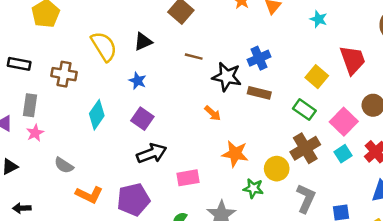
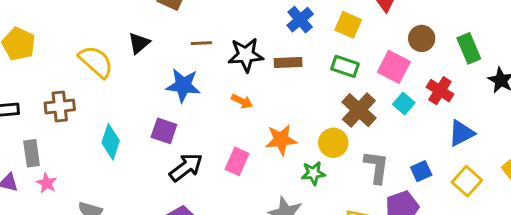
blue cross: (259, 58) -> (300, 20), moved
blue star: (138, 81) -> (183, 85), moved, size x1.6
pink rectangle: (188, 178) -> (237, 161), moved, turned -40

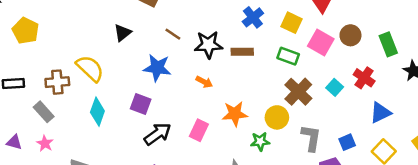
brown line: (201, 43) -> (173, 34), turned 35
yellow semicircle: (96, 62) -> (90, 68), moved
pink square: (394, 67) -> (321, 42), moved
gray rectangle: (32, 153) -> (44, 112), moved, turned -35

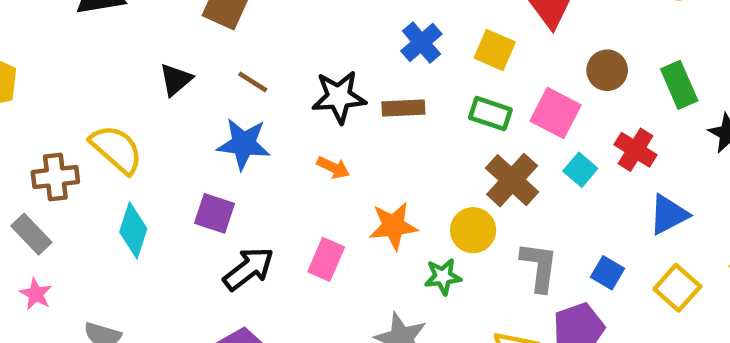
brown line: (173, 34) -> (253, 82), moved
pink square: (321, 42) -> (555, 113), moved
blue square: (347, 142) -> (608, 273), turned -35

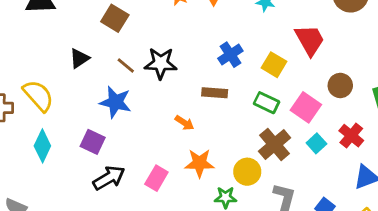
black star: (339, 97) -> (161, 63), moved
orange arrow: (333, 168) -> (185, 123), moved

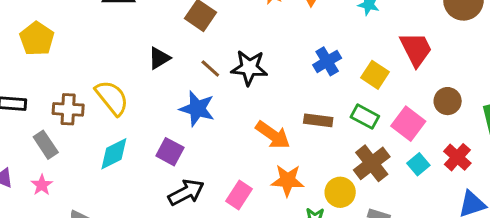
brown rectangle: (215, 93) -> (318, 120), moved
orange arrow: (185, 123) -> (273, 135), size x1.6
cyan diamond: (42, 146) -> (114, 154), turned 36

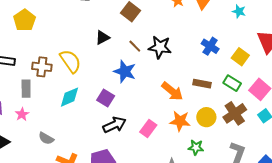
blue cross: (327, 61) -> (210, 46), turned -30
gray rectangle: (46, 145) -> (26, 89), turned 30
yellow circle: (340, 192) -> (206, 117), moved

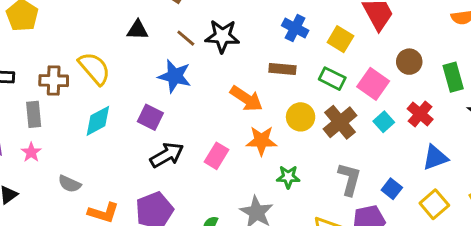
black triangle: (102, 38) -> (138, 30), turned 35
brown rectangle: (202, 84) -> (282, 69), moved
yellow circle: (206, 117) -> (301, 117), moved

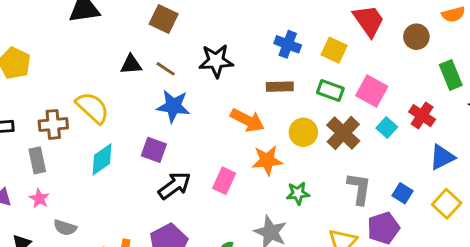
brown line: (186, 38) -> (166, 69), moved
brown circle: (409, 62) -> (416, 37), moved
gray semicircle: (69, 184) -> (65, 228), moved

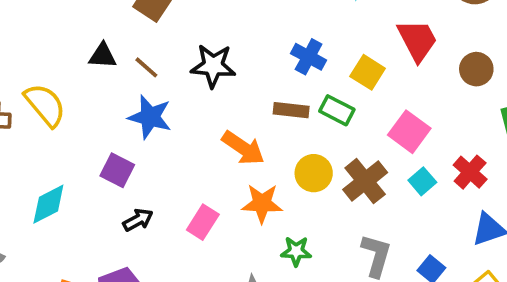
green rectangle: (330, 90) -> (337, 110), moved
cyan diamond: (102, 159) -> (48, 204), moved
black arrow: (175, 186) -> (138, 220), size x0.7

